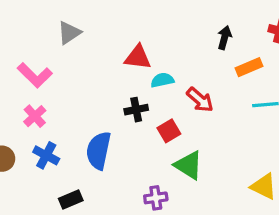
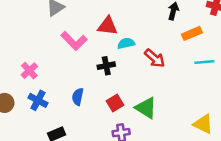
pink L-shape: (35, 75) -> (74, 41), moved
red square: (169, 131) -> (115, 103), moved
blue semicircle: (99, 150) -> (78, 97), size x0.6

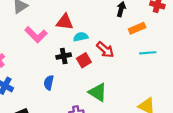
blue semicircle: (78, 97) -> (49, 83), moved
red square: (115, 103) -> (84, 60), moved

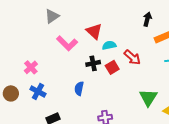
red triangle: (65, 22) -> (94, 31), turned 36
green triangle: (98, 92) -> (148, 98), moved, turned 30

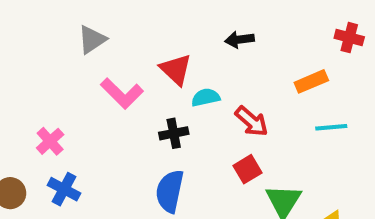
black arrow: (147, 19) -> (240, 40), moved, turned -112
red square: (112, 67) -> (248, 169), moved
blue semicircle: (79, 88) -> (170, 191), moved, size x1.5

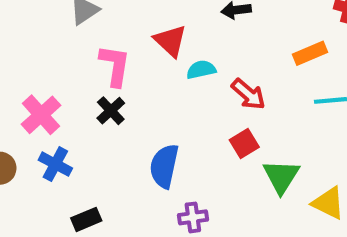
pink L-shape: (122, 93) -> (115, 65), turned -126
black cross: (174, 133) -> (111, 111), moved, turned -32
pink cross: (50, 141) -> (41, 115), size x1.4

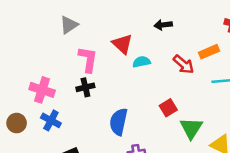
red arrow: (248, 94) -> (184, 64), moved
black cross: (111, 111) -> (85, 87), turned 30
pink cross: (41, 115) -> (42, 90), turned -30

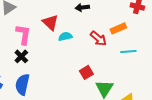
black cross: (85, 87) -> (21, 56), turned -32
blue semicircle: (119, 122) -> (22, 84), moved

